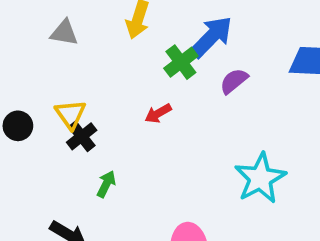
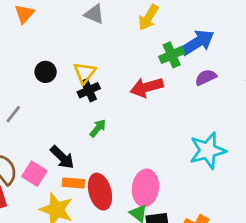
red arrow: (158, 113) -> (147, 87), size x1.6

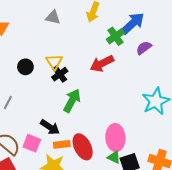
green arrow: (98, 128) -> (72, 101), size x1.6

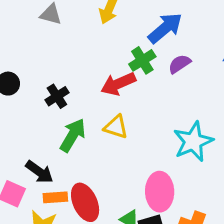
green cross: (116, 36) -> (142, 60), moved
yellow triangle: (54, 62) -> (116, 127), moved, turned -42
pink ellipse: (115, 138) -> (160, 192), moved

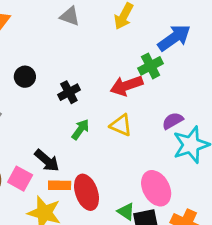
purple semicircle: (179, 64) -> (173, 121), moved
green arrow: (73, 135) -> (80, 129), size x0.7
pink ellipse: (160, 192) -> (156, 188), turned -32

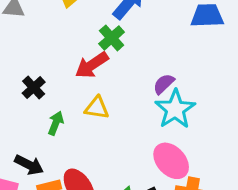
purple semicircle: (173, 121) -> (164, 84), moved
pink ellipse: (156, 188) -> (171, 161), moved

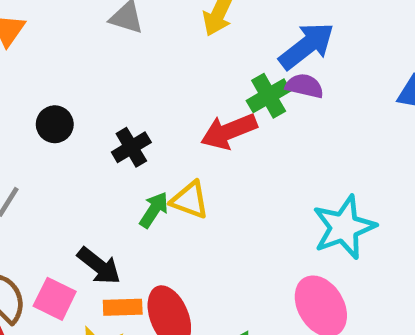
purple semicircle: (164, 84) -> (304, 86), moved, turned 45
yellow triangle: (97, 108) -> (190, 200), moved

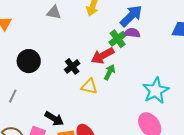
black circle: (55, 124) -> (29, 61), size x1.5
black cross: (131, 147) -> (72, 66), moved
green arrow: (154, 210) -> (110, 72), moved

